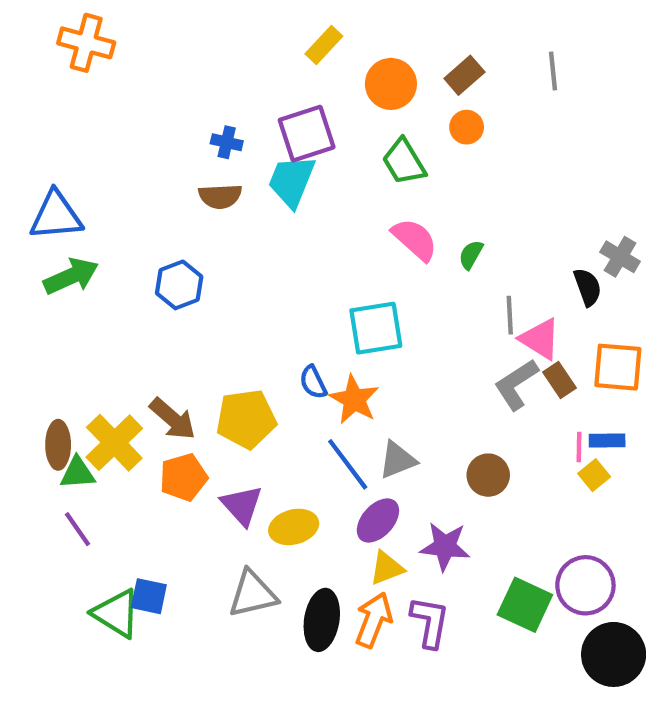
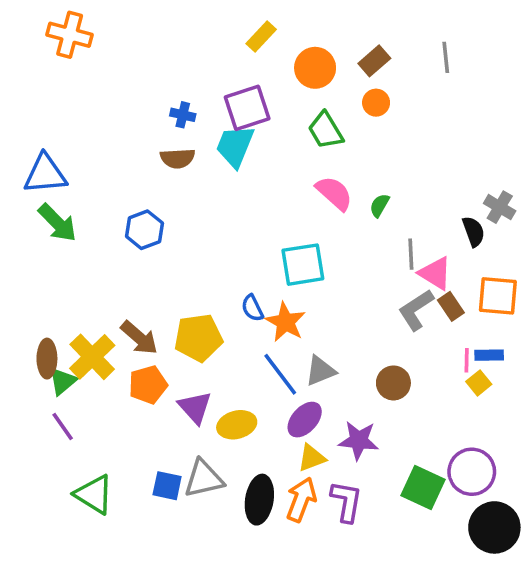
green arrow: (71, 276) -> (57, 223), turned 69
green triangle: (78, 473) -> (63, 381), turned -36
blue square: (149, 596) -> (167, 486), moved

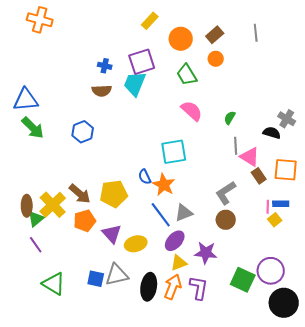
green semicircle: (380, 205) -> (230, 118), moved
black semicircle: (474, 231) -> (272, 133), turned -54
gray L-shape: (416, 310) -> (226, 193), moved

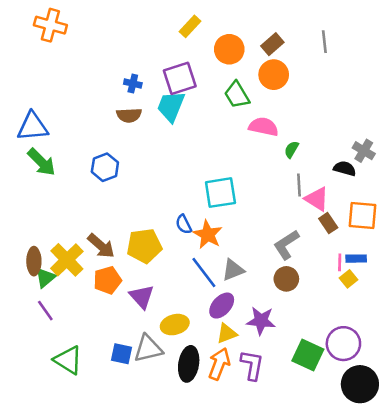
orange circle: (216, 59) -> (274, 75), size x1.5
pink semicircle: (192, 111) -> (264, 127), moved, turned -30
yellow ellipse: (136, 244) -> (175, 325), moved

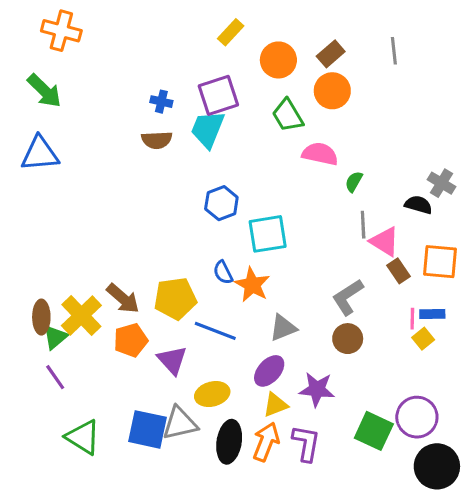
green arrow: (41, 162) -> (44, 91), moved
blue hexagon: (105, 167) -> (221, 203), moved
blue line: (204, 273) -> (215, 331), moved, turned -32
blue square: (121, 354) -> (148, 429), size x1.5

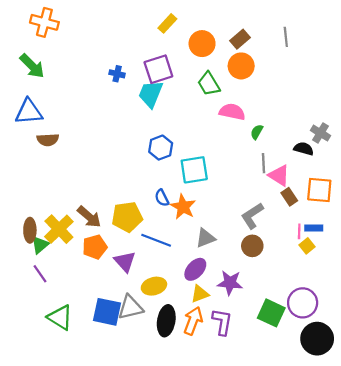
brown semicircle: (157, 140) -> (48, 140), moved

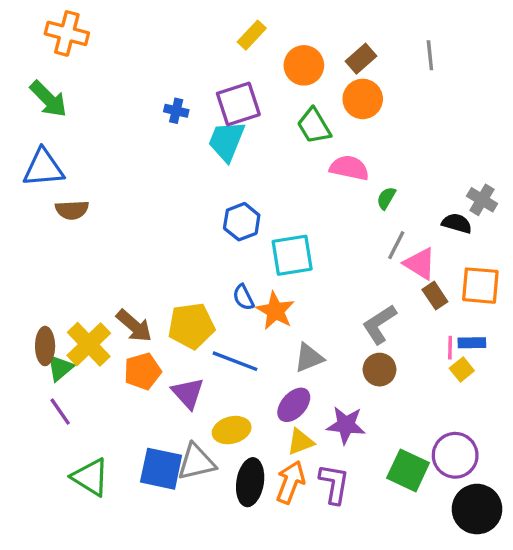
gray line: (263, 163) -> (396, 245), turned 30

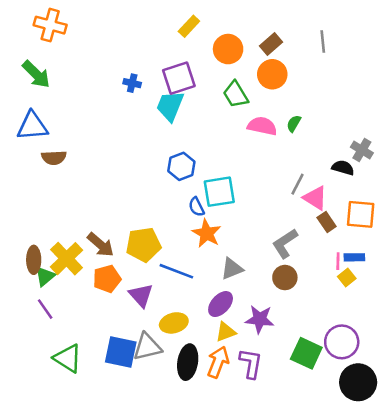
green semicircle: (386, 198) -> (294, 124), moved
blue semicircle: (243, 297) -> (197, 207), moved

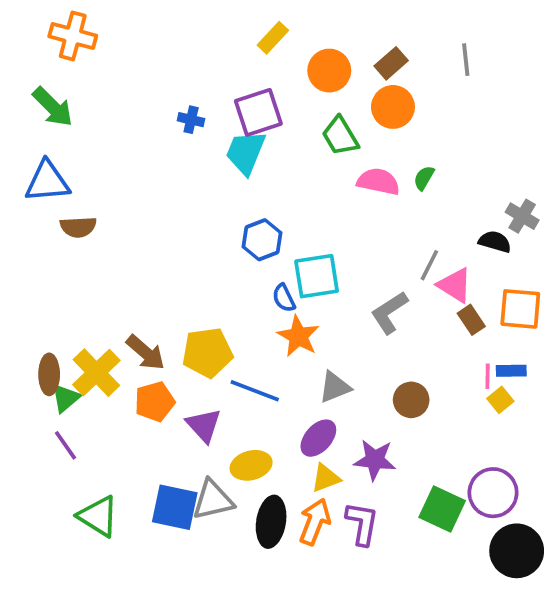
gray L-shape: (285, 243) -> (389, 313), moved

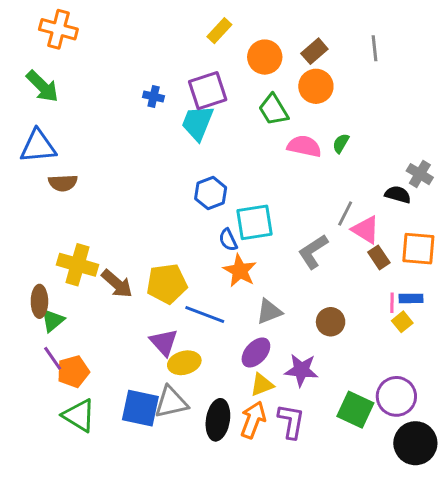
yellow cross: (96, 373) -> (77, 265), moved, turned -30
orange pentagon: (155, 402) -> (73, 372), moved
yellow ellipse: (251, 465) -> (184, 363), moved

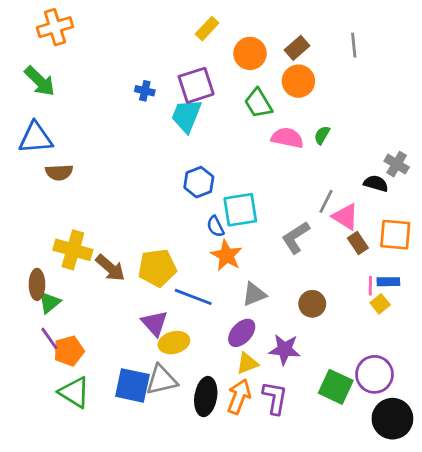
orange cross: (58, 29) -> (55, 27), turned -32

